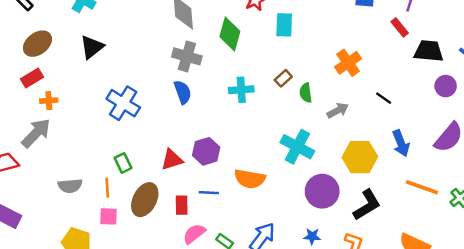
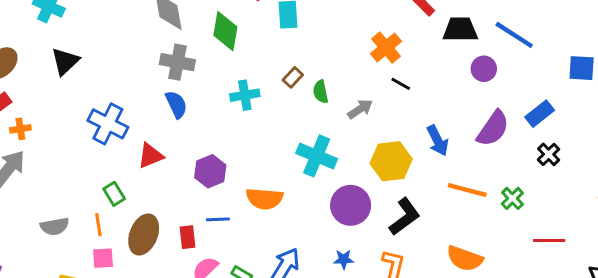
orange cross: (348, 63) -> (386, 48), moved
black line: (384, 98) -> (401, 84), moved
red triangle: (172, 160) -> (150, 156), moved

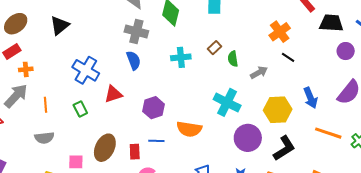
green rectangle: (114, 194) -> (80, 109), moved
orange line: (98, 225) -> (45, 105), moved

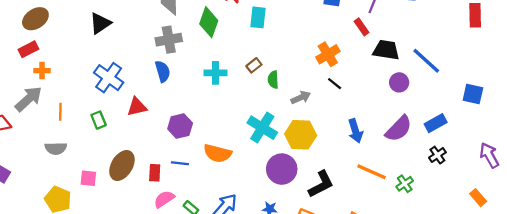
black triangle: (60, 26) -> (100, 23), moved
gray cross: (136, 31) -> (169, 40), turned -30
yellow hexagon: (278, 110) -> (301, 135), moved

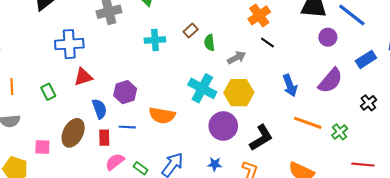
blue semicircle: (163, 71) -> (99, 109), moved
blue cross: (109, 78) -> (69, 44), moved, turned -36
blue rectangle: (436, 123) -> (366, 59), moved

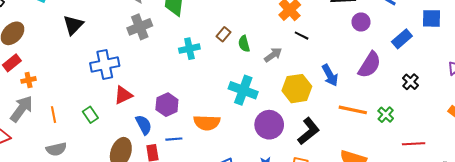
yellow hexagon: (239, 93) -> (297, 89), moved

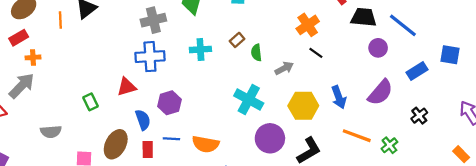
blue cross: (105, 65) -> (150, 57), moved
orange line: (54, 115) -> (60, 20), moved
orange semicircle: (207, 123) -> (206, 144), moved

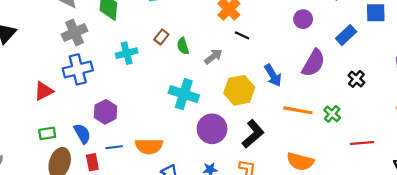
red triangle: (127, 87) -> (44, 91), moved
green rectangle: (90, 102) -> (47, 133), moved, turned -63

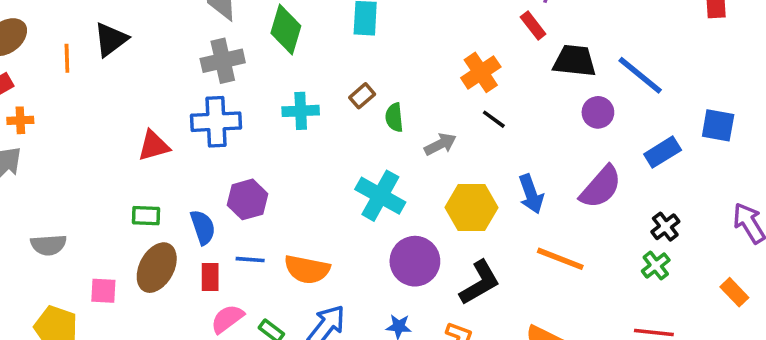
green cross: (332, 114) -> (656, 266), moved

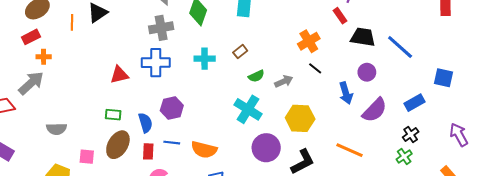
purple circle: (598, 112) -> (367, 72), moved
green semicircle: (394, 117) -> (256, 76), moved, turned -112
blue rectangle: (663, 152) -> (415, 103), moved
blue arrow: (531, 194) -> (346, 93), moved

